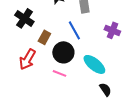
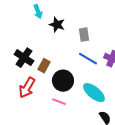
black cross: (24, 18) -> (24, 58), moved
blue line: (74, 30) -> (88, 59), moved, turned -30

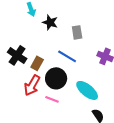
blue line: (88, 59) -> (67, 56), moved
red arrow: (27, 88) -> (32, 85), moved

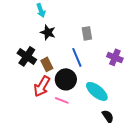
black star: (50, 22) -> (48, 32), moved
blue line: (67, 56) -> (77, 57), turned 36
brown rectangle: (37, 63) -> (47, 64), turned -56

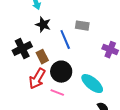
gray rectangle: (87, 33) -> (82, 26), turned -72
black cross: (27, 56) -> (22, 49), turned 30
blue line: (77, 57) -> (65, 40), moved

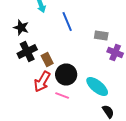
black star: (43, 25) -> (21, 28), moved
gray rectangle: (82, 26) -> (101, 36), moved
blue line: (65, 40) -> (67, 22), moved

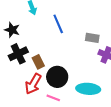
cyan ellipse: (97, 86) -> (88, 89), turned -35

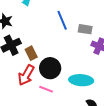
blue line: (58, 24) -> (62, 20), moved

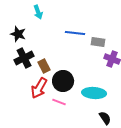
blue line: (62, 20) -> (75, 33), turned -60

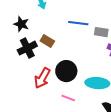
brown rectangle: (44, 66) -> (47, 41), moved, turned -32
pink line: (59, 102) -> (68, 98), moved

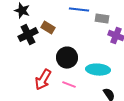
red arrow: (42, 78) -> (43, 80), moved

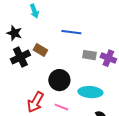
gray rectangle: (102, 19) -> (89, 55), moved

